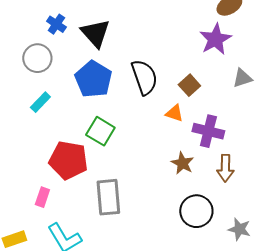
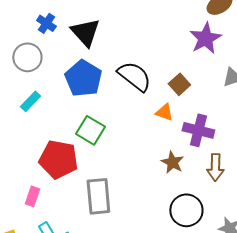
black semicircle: (144, 77) -> (134, 76), turned -33

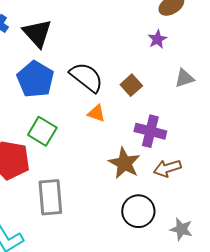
purple star: (205, 38) -> (157, 39), size x0.6
orange triangle: (164, 112) -> (96, 113), moved
brown star: (172, 162) -> (124, 163), size x1.4
brown arrow: (215, 167) -> (167, 168), turned 72

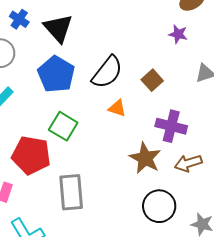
purple star: (157, 39) -> (178, 34), turned -30
black semicircle: (86, 77) -> (107, 72), turned 90

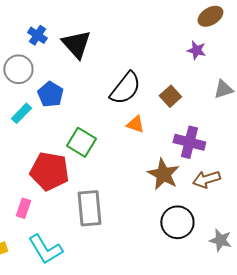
blue pentagon: (56, 74) -> (50, 94), moved, size x0.7

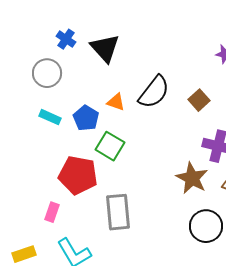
blue pentagon: (50, 94) -> (86, 118), moved
cyan rectangle: (21, 113) -> (50, 117), turned 70
orange triangle: (135, 124) -> (116, 102), moved

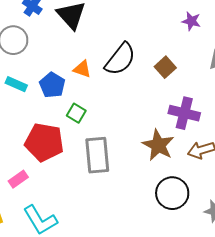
green square: (110, 146) -> (76, 113), size x0.7
pink rectangle: (52, 212) -> (18, 179), turned 36
gray rectangle: (118, 212) -> (97, 155), moved

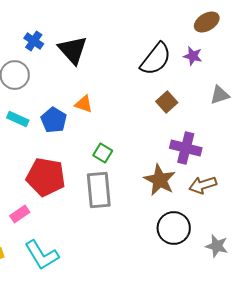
black semicircle: (120, 59) -> (156, 59), moved
green square: (76, 113) -> (103, 153), moved

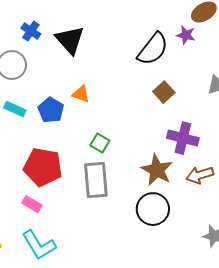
purple star: (193, 56) -> (186, 35), moved
pink rectangle: (20, 214) -> (32, 204), moved, turned 66
black circle: (174, 228) -> (153, 209), moved

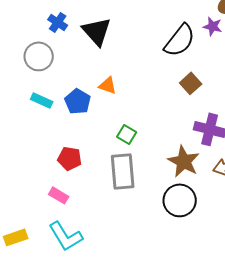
red pentagon: (43, 167) -> (70, 158), size x0.6

